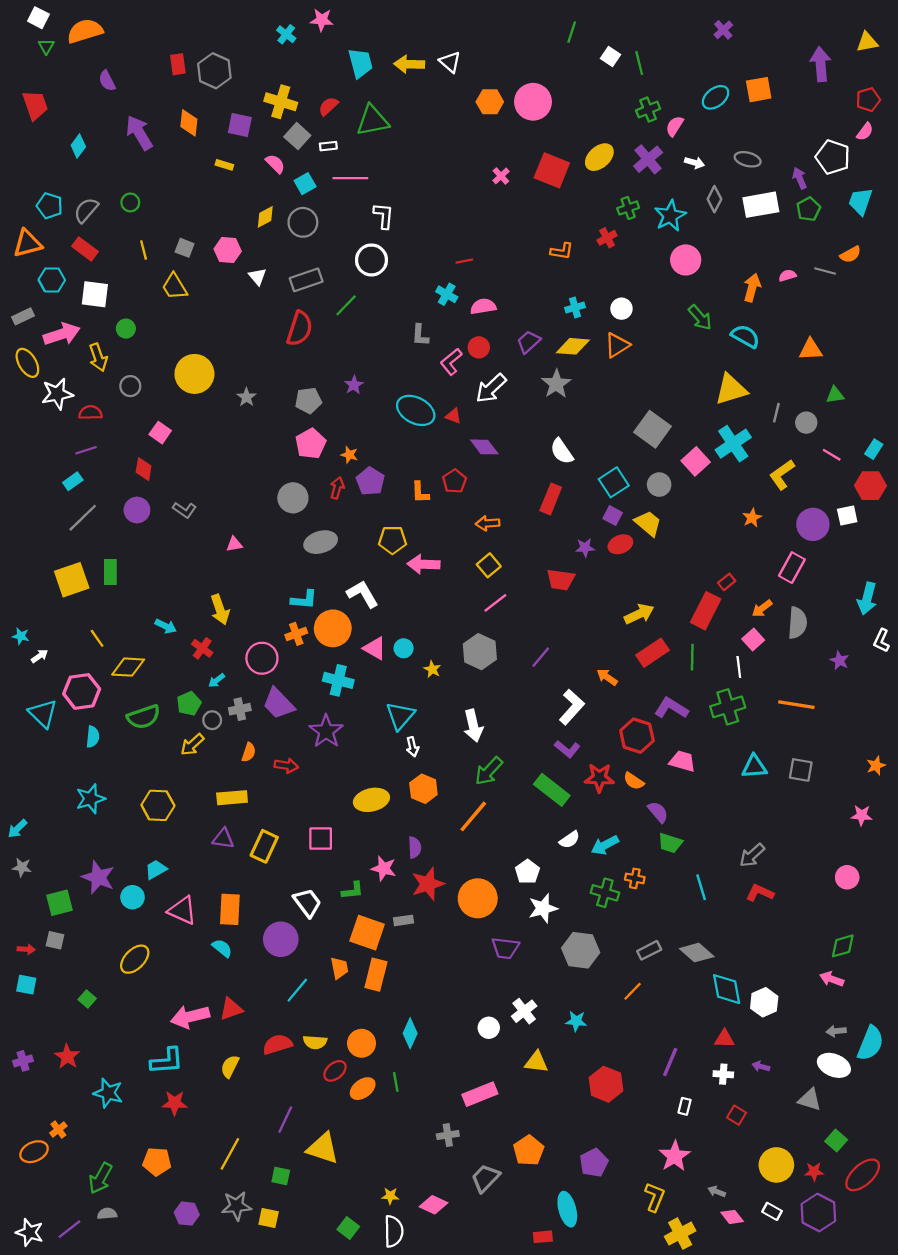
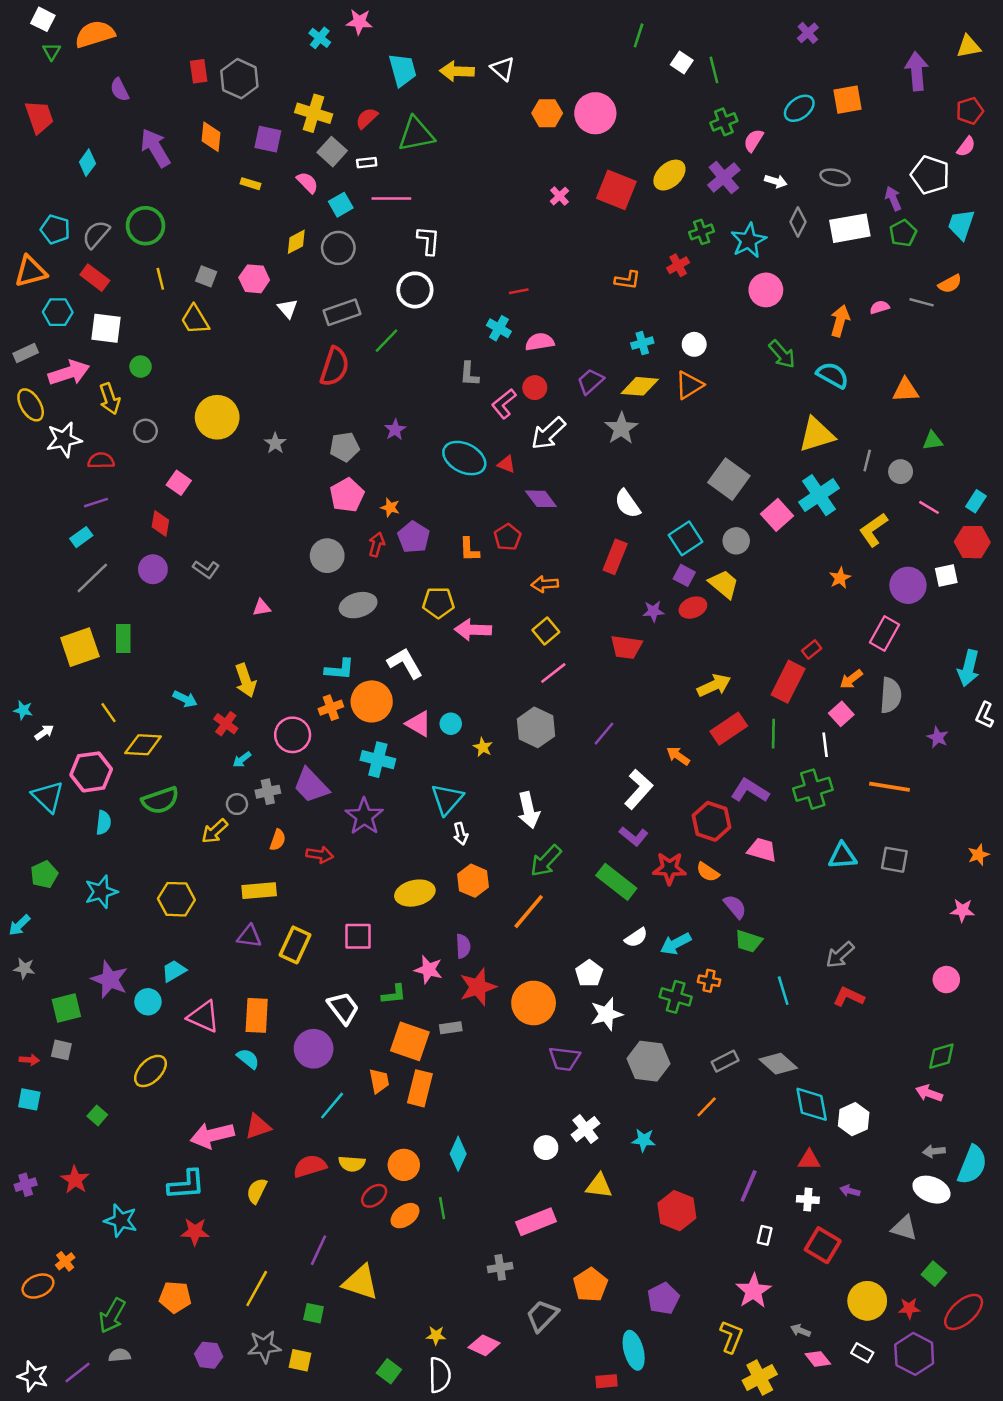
green circle: (130, 202) -> (145, 226), size x1.8
green pentagon: (189, 704) -> (44, 874), moved
red square: (737, 1115) -> (823, 1245), size x1.6

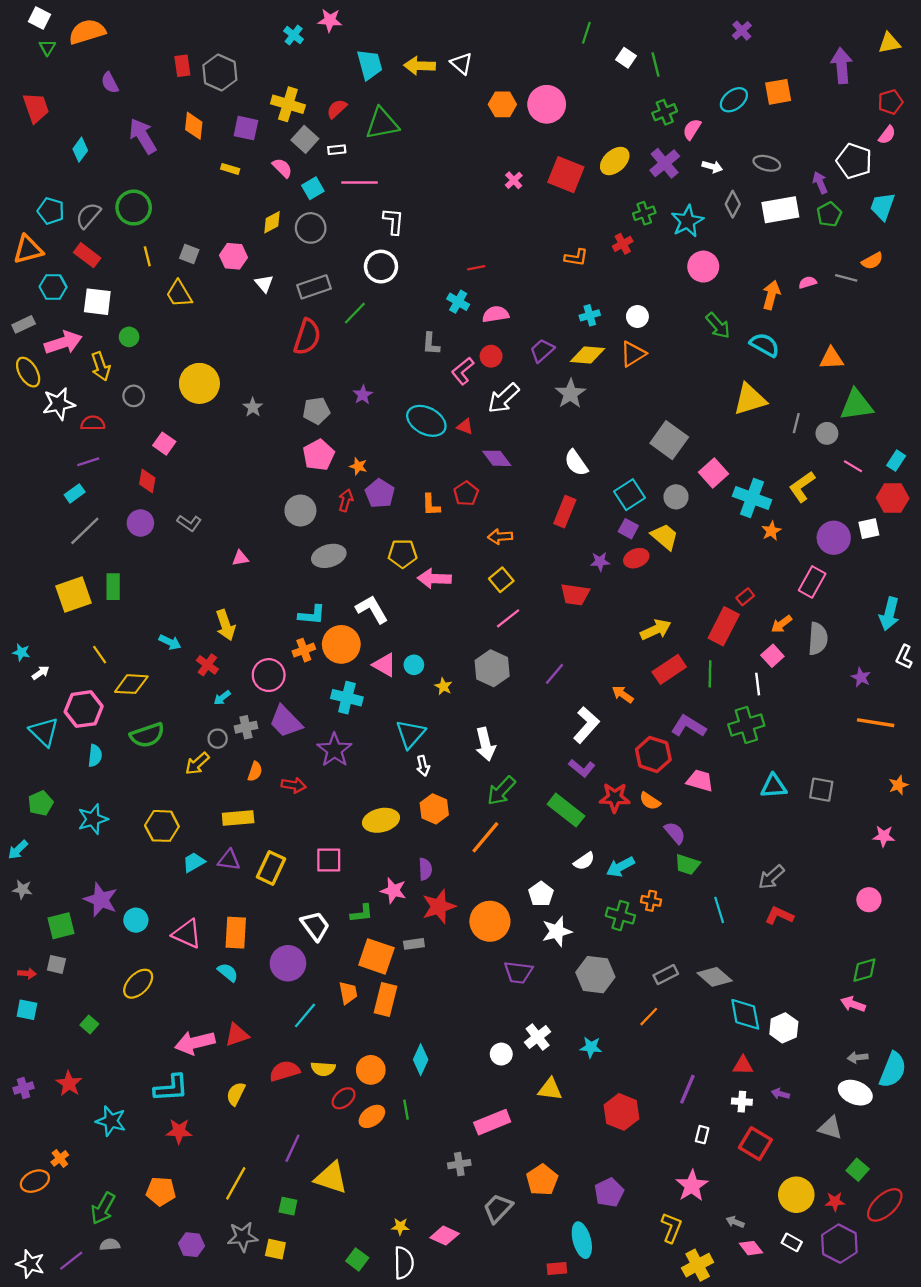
green triangle: (933, 441) -> (856, 405), size x1.8
cyan cross: (819, 495) -> (752, 498), moved, turned -36
orange line: (889, 787) -> (876, 723), moved
cyan trapezoid: (174, 971) -> (194, 862), moved

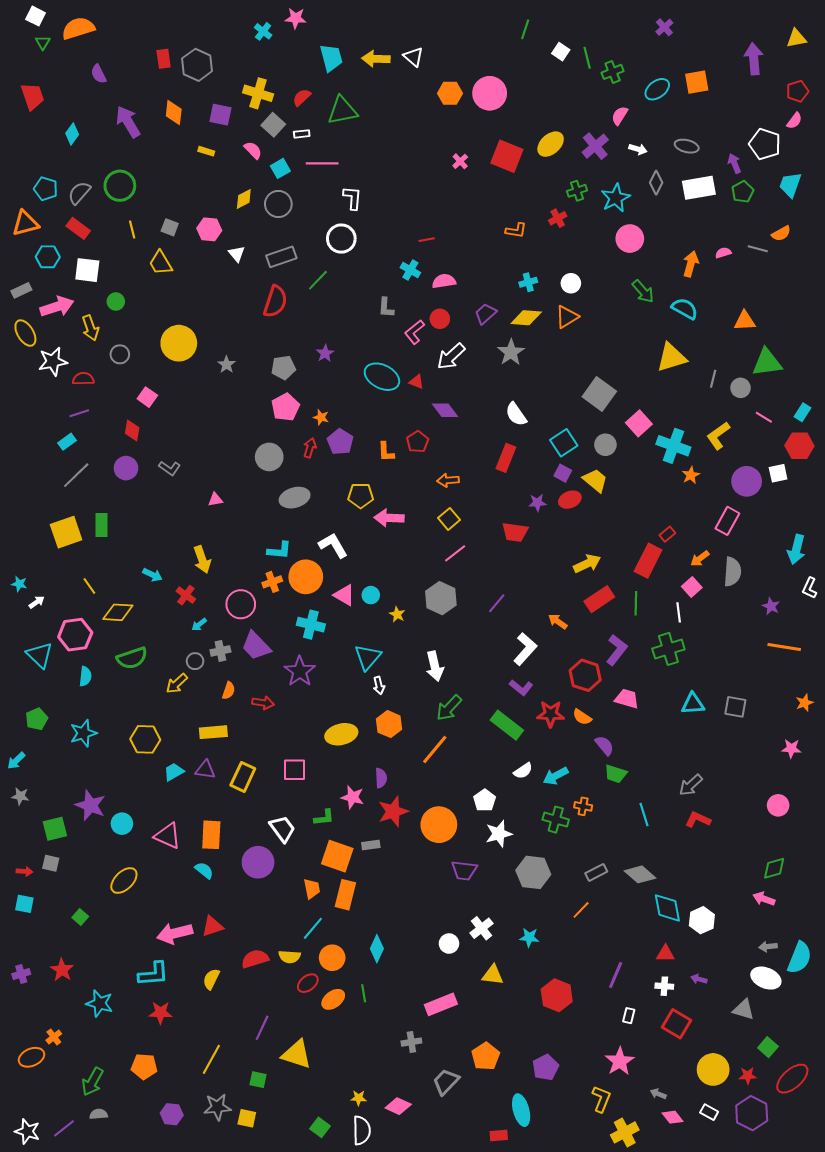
green cross: (665, 112) -> (613, 72), moved
purple L-shape: (688, 726) -> (617, 650), turned 96
cyan line: (305, 1015) -> (313, 928), moved

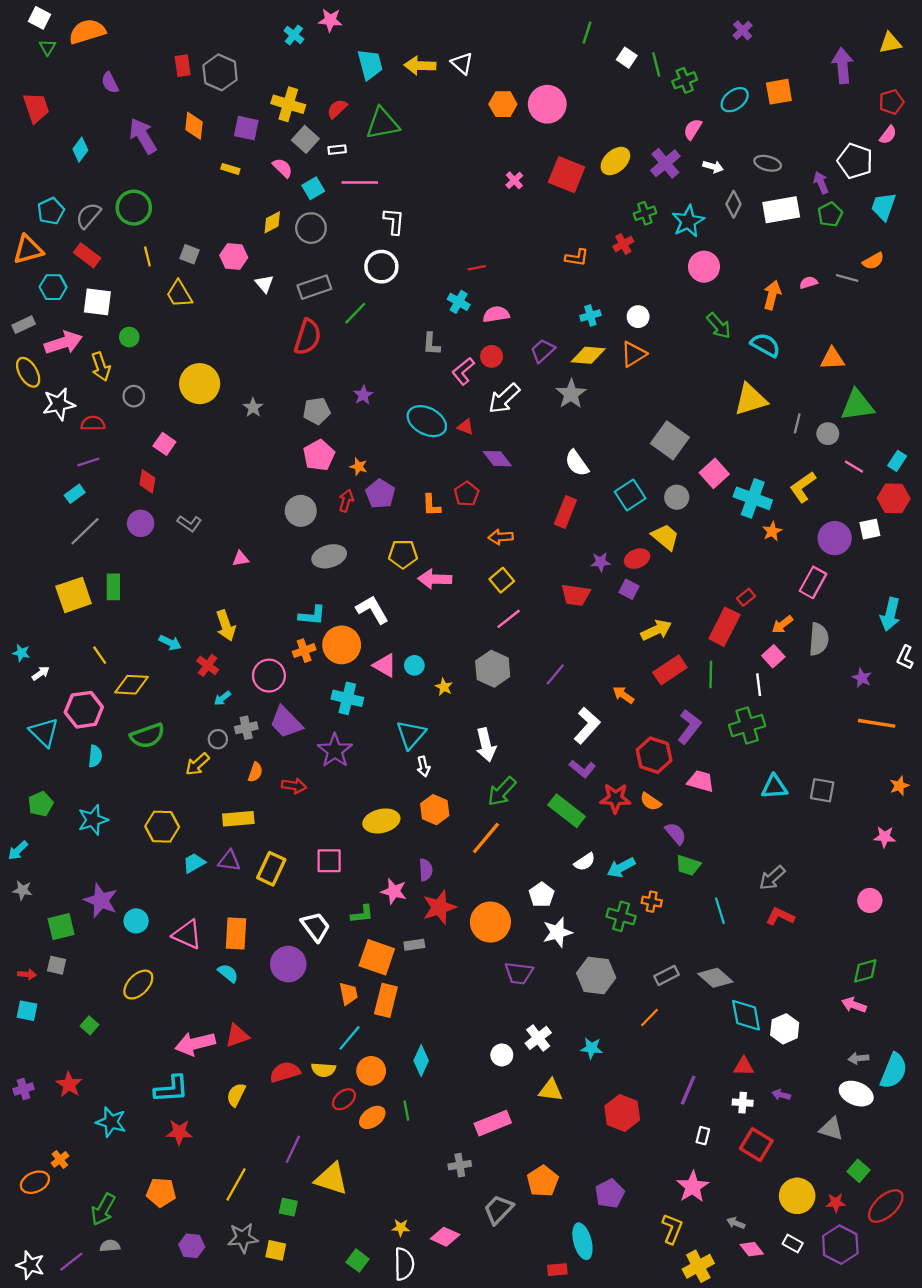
cyan pentagon: (46, 189) -> (51, 211), turned 30
purple square: (563, 473) -> (629, 589), moved

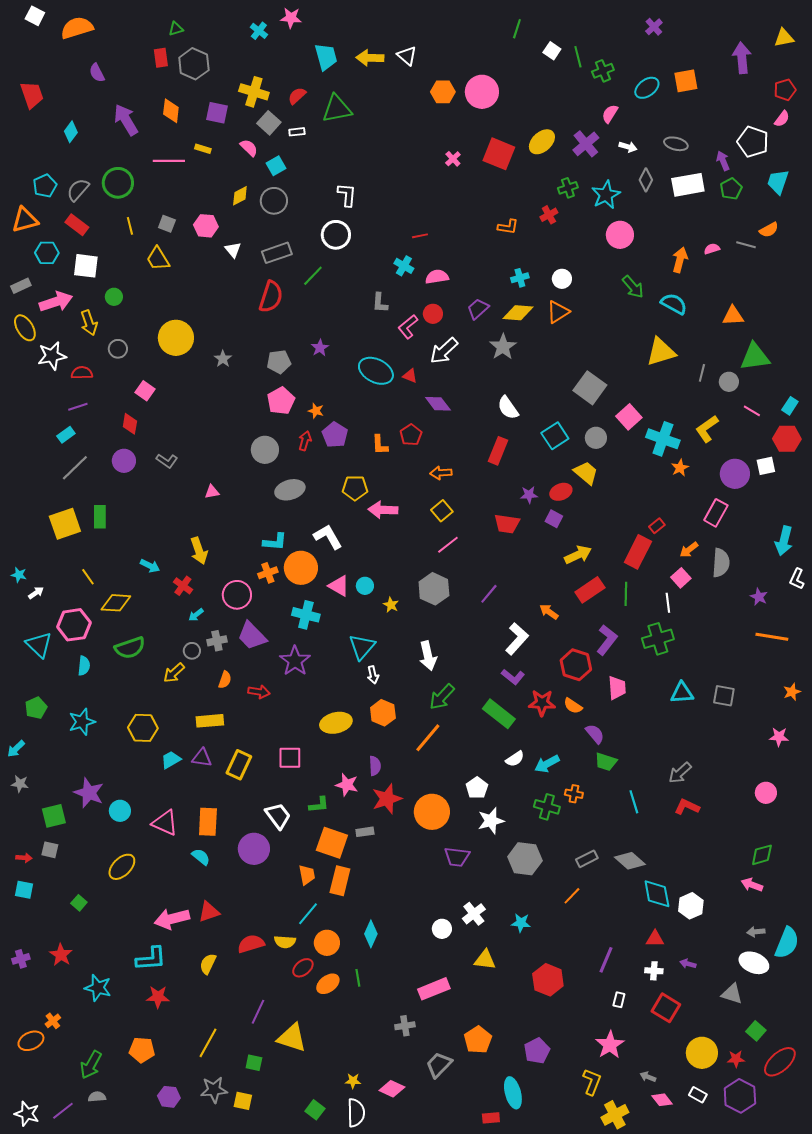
green triangle: (47, 47) -> (176, 29), moved, turned 42
pink line: (360, 183) -> (169, 161), moved
pink trapezoid: (701, 781) -> (617, 688), turned 70

